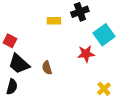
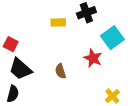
red star: (86, 54) -> (93, 58), turned 30
brown semicircle: (47, 68) -> (60, 71), moved

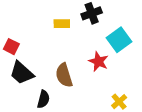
brown semicircle: (60, 71) -> (64, 75), size x1.5
black semicircle: (13, 94) -> (43, 99), moved

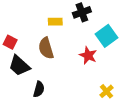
brown semicircle: (64, 75) -> (46, 48), moved

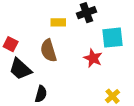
cyan square: (107, 36) -> (112, 38), turned 30

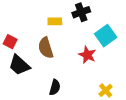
cyan square: (112, 38) -> (106, 36), turned -30
black semicircle: (41, 94) -> (55, 87), moved

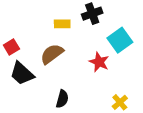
red square: (10, 42) -> (11, 47), turned 32
brown semicircle: (46, 48) -> (52, 54), turned 70

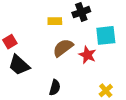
cyan square: (120, 40) -> (106, 35), turned 30
brown semicircle: (52, 54) -> (63, 48), moved

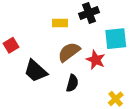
black trapezoid: (19, 65) -> (36, 71), moved
black semicircle: (55, 88) -> (72, 83), moved

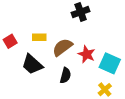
yellow rectangle: (60, 23) -> (39, 37), moved
cyan square: (116, 39) -> (110, 63), moved, turned 30

